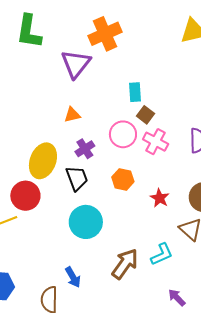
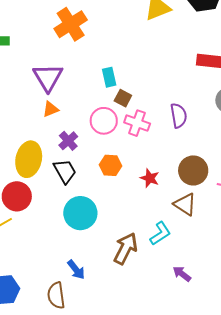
purple triangle: (76, 64) -> (48, 77), moved

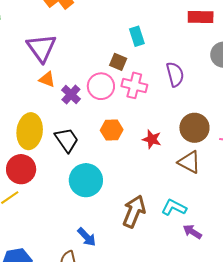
cyan rectangle: (109, 77) -> (137, 36), moved
orange triangle: (51, 109) -> (47, 79), turned 48
purple cross: (68, 141) -> (71, 94), moved
cyan L-shape: (160, 233) -> (174, 207), moved, turned -115

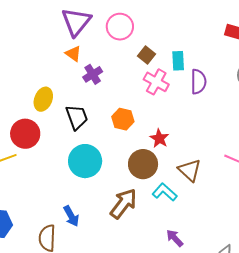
cyan rectangle: (137, 36) -> (178, 61), moved
pink circle: (101, 86) -> (120, 27), moved
brown circle: (194, 128) -> (143, 164), moved
yellow ellipse: (30, 131) -> (43, 99), size x0.7
cyan L-shape: (174, 207) -> (165, 192), moved

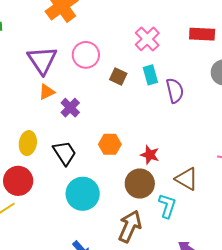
orange triangle: (73, 54) -> (47, 92), turned -48
pink cross: (156, 82) -> (147, 39), moved, turned 30
cyan L-shape: (165, 192) -> (167, 206), turned 80

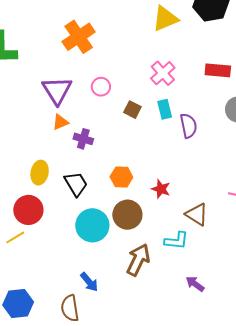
pink circle: (86, 55) -> (101, 87), size x0.7
purple cross: (70, 108) -> (83, 139), turned -30
brown circle: (140, 184) -> (127, 215), moved
cyan L-shape: (167, 206) -> (176, 241), turned 75

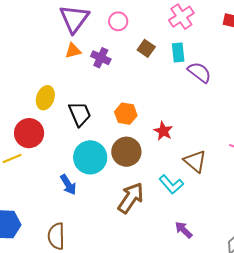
purple semicircle: (188, 126) -> (199, 72), turned -50
purple cross: (83, 139) -> (101, 58), moved
cyan L-shape: (176, 241) -> (171, 184), turned 35
blue arrow: (89, 282) -> (68, 185), moved

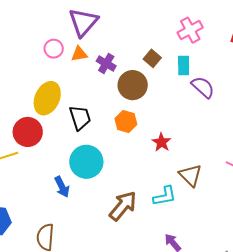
pink circle: (118, 21) -> (54, 49), moved
yellow ellipse: (45, 98) -> (47, 98), size x1.4
brown circle: (126, 152) -> (133, 85), moved
cyan L-shape: (171, 184) -> (165, 196), turned -65

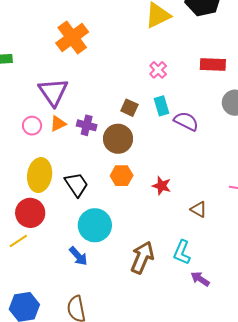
pink cross: (190, 30) -> (158, 70), size x0.7
brown triangle: (190, 175) -> (199, 209), size x0.7
cyan L-shape: (165, 196) -> (182, 252), moved, turned 140

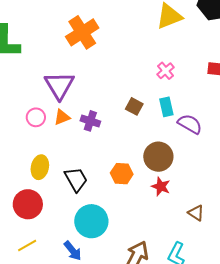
brown circle: (118, 139) -> (158, 157), moved
yellow ellipse: (40, 175) -> (40, 167), size x0.7
yellow line: (18, 241) -> (27, 245), moved

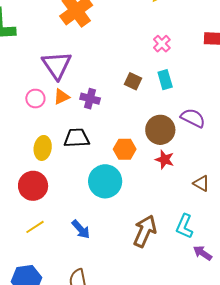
purple semicircle: (190, 124) -> (193, 118), moved
black trapezoid: (76, 179) -> (77, 138), moved, turned -60
cyan circle: (91, 221) -> (105, 181), moved

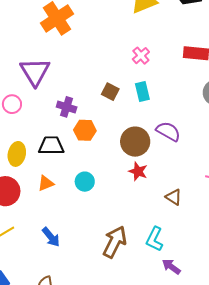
orange triangle: (61, 97) -> (46, 183), moved
orange hexagon: (125, 149) -> (85, 130), moved
cyan circle: (105, 181) -> (85, 182), moved, size x0.6

